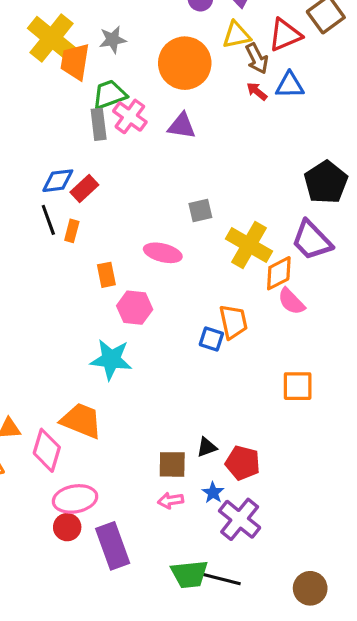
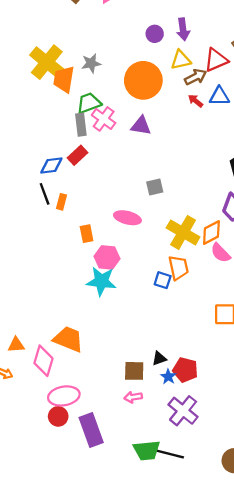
brown arrow: (257, 58) -> (196, 77), turned -90
red rectangle: (84, 189) -> (77, 155), moved
yellow cross: (249, 245) -> (183, 232), moved
cyan star: (111, 359) -> (101, 281), moved
blue star: (213, 493) -> (168, 377), moved

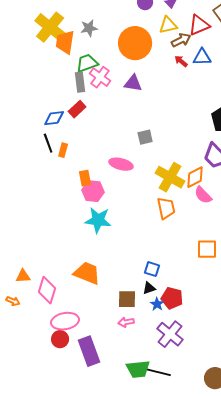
pink hexagon: (107, 257) -> (93, 191), moved
blue square: (163, 280) -> (152, 269), moved
orange trapezoid: (68, 339) -> (87, 273), moved

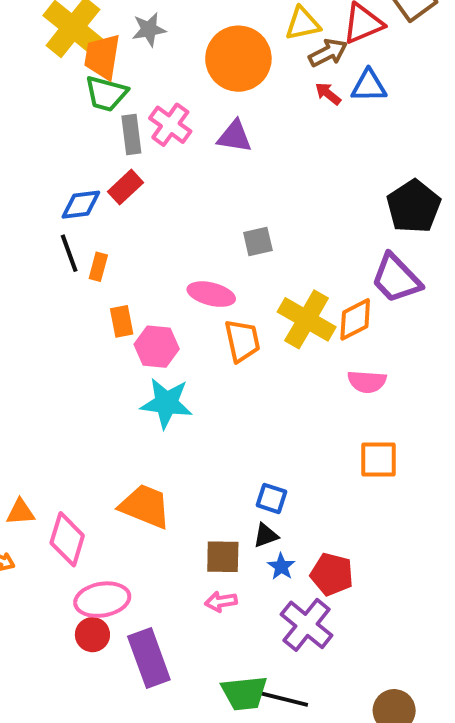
green trapezoid: (87, 63) -> (106, 94), moved, turned -145
orange rectangle: (85, 178) -> (122, 321), moved
pink semicircle: (203, 195) -> (367, 382), moved, turned -42
orange trapezoid: (166, 208) -> (242, 341), moved
red pentagon: (172, 298) -> (332, 574), moved

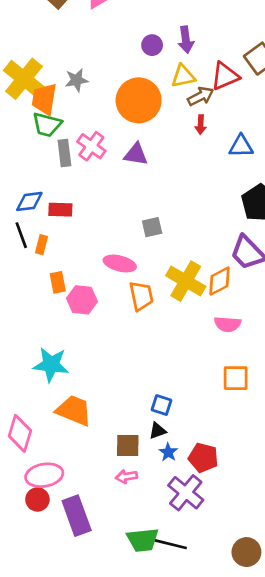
blue triangle: (369, 86) -> (241, 146), moved
red arrow: (328, 94) -> (201, 125), turned -126
red rectangle: (126, 187) -> (60, 210), moved, turned 45
cyan star: (166, 403) -> (51, 365), moved

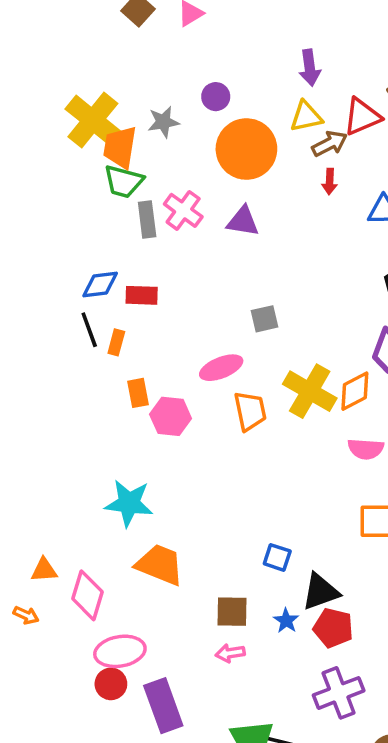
purple circle: (152, 45) -> (216, 97), moved
pink ellipse: (120, 264) -> (221, 368), turned -36
black triangle: (157, 431) -> (321, 592), moved, size x1.6
purple cross: (186, 493) -> (339, 693), moved, turned 30

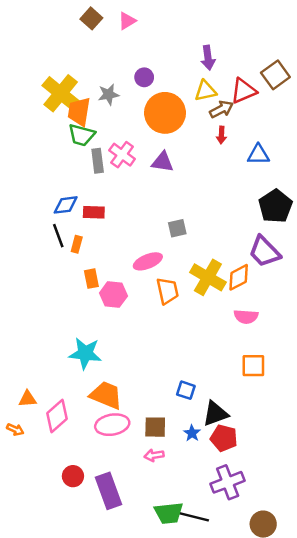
pink diamond: (87, 595) -> (57, 416), turned 32
pink ellipse: (120, 651) -> (112, 425), moved

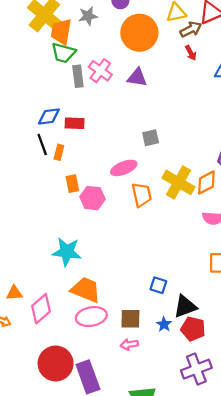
red arrow: (221, 135) -> (191, 53), turned -32
red circle: (73, 476) -> (56, 363), size x1.8

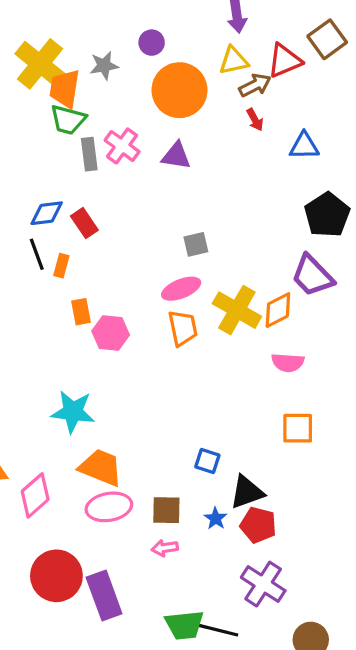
red rectangle: (75, 123) -> (84, 223), turned 54
pink ellipse: (124, 168) -> (181, 289), moved
purple cross: (196, 369) -> (263, 584), turned -36

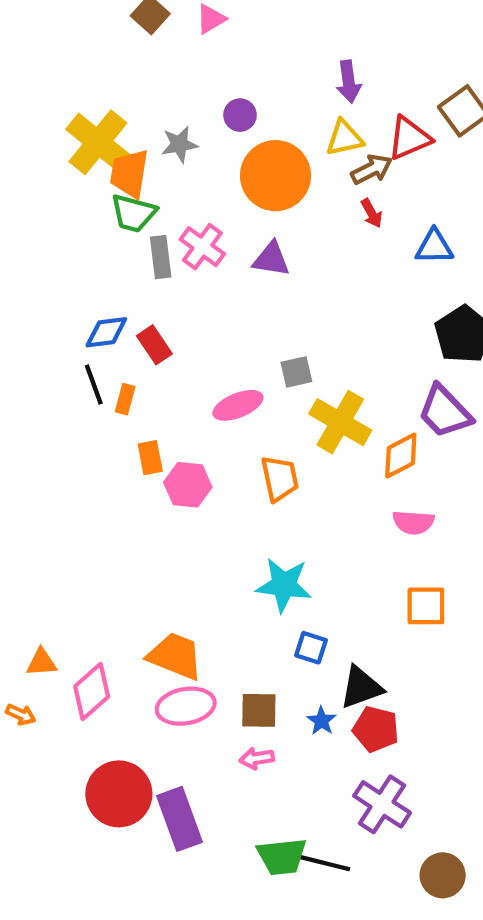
pink ellipse: (181, 289) -> (238, 405), moved
yellow cross: (237, 310) -> (340, 422), moved
cyan star: (73, 412) -> (284, 585), moved

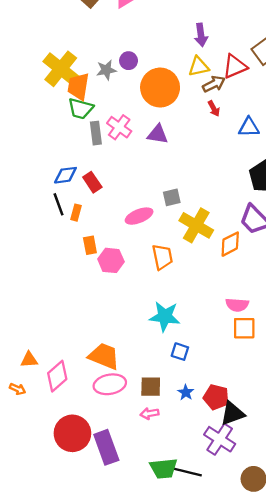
purple circle: (240, 115) -> (129, 61), moved
pink semicircle: (413, 522) -> (237, 305), moved
black triangle: (361, 687) -> (232, 413), moved

